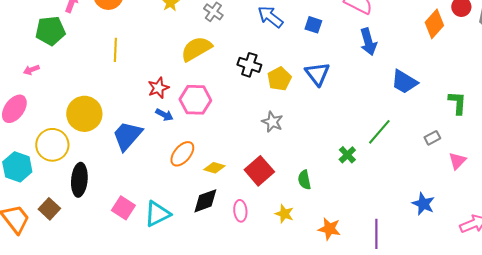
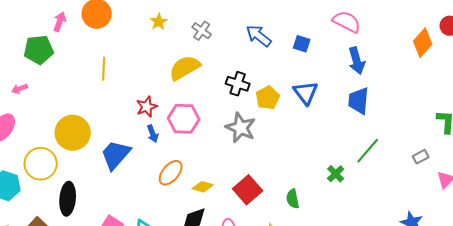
blue trapezoid: (404, 82) -> (359, 101), moved, turned 64
blue arrow: (164, 115) -> (153, 134), turned 42
gray star: (272, 122) -> (241, 128), moved, size x1.4

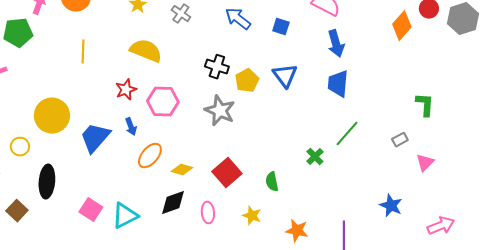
yellow semicircle: (185, 68) -> (146, 51), moved, turned 52
blue arrow: (153, 134) -> (131, 127), moved
yellow circle: (41, 164) -> (20, 147), size x0.6

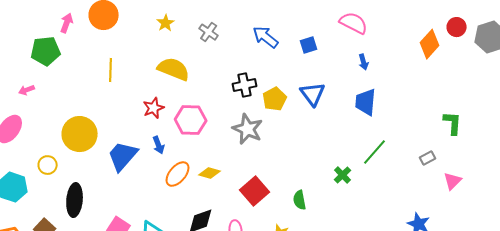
blue square: (281, 27) -> (309, 45), turned -36
blue arrow: (336, 44) -> (364, 62), size x0.6
black cross: (217, 67) -> (245, 85), turned -30
yellow diamond: (182, 170) -> (210, 173), moved

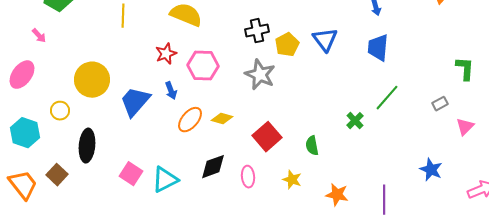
pink arrow: (27, 90) -> (39, 36), turned -112

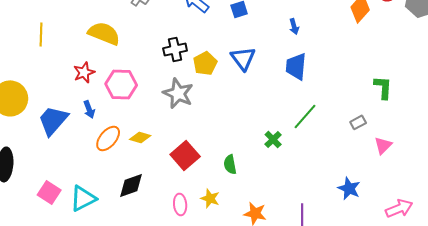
pink ellipse: (248, 177) -> (180, 204), moved

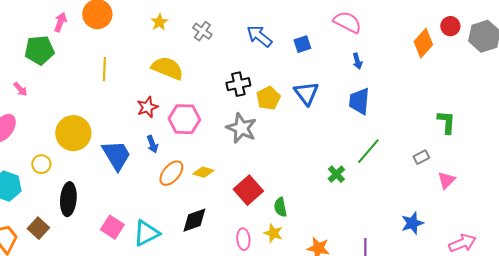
blue trapezoid: (53, 120) -> (116, 155), turned 108
green semicircle: (230, 164) -> (280, 207), moved
blue star: (349, 188) -> (412, 223), turned 30

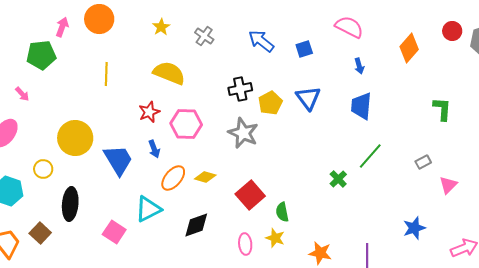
orange diamond: (423, 43) -> (409, 48), moved
green L-shape: (446, 122) -> (442, 109), moved
cyan triangle: (146, 233) -> (148, 209), moved

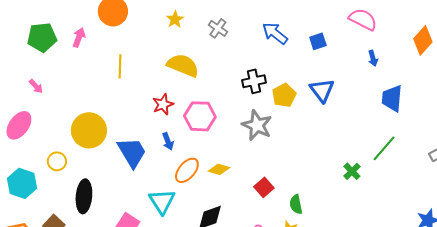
pink arrow: (62, 27) -> (79, 37), moved
green pentagon: (41, 55) -> (42, 37), moved
blue trapezoid: (361, 106) -> (392, 98), moved
red square: (250, 195) -> (264, 187), size x0.7
cyan triangle: (148, 209) -> (162, 201), turned -36

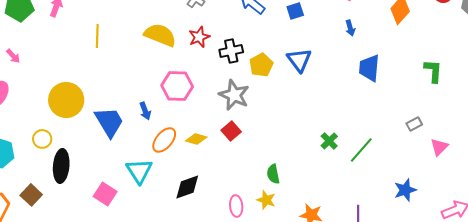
red star: (163, 104) -> (199, 37), moved
green line: (384, 148) -> (361, 150), moved
yellow circle: (57, 161) -> (42, 139), moved
red square: (264, 187) -> (231, 131), moved

